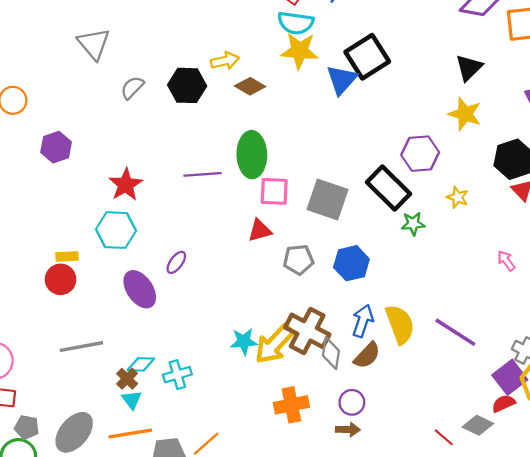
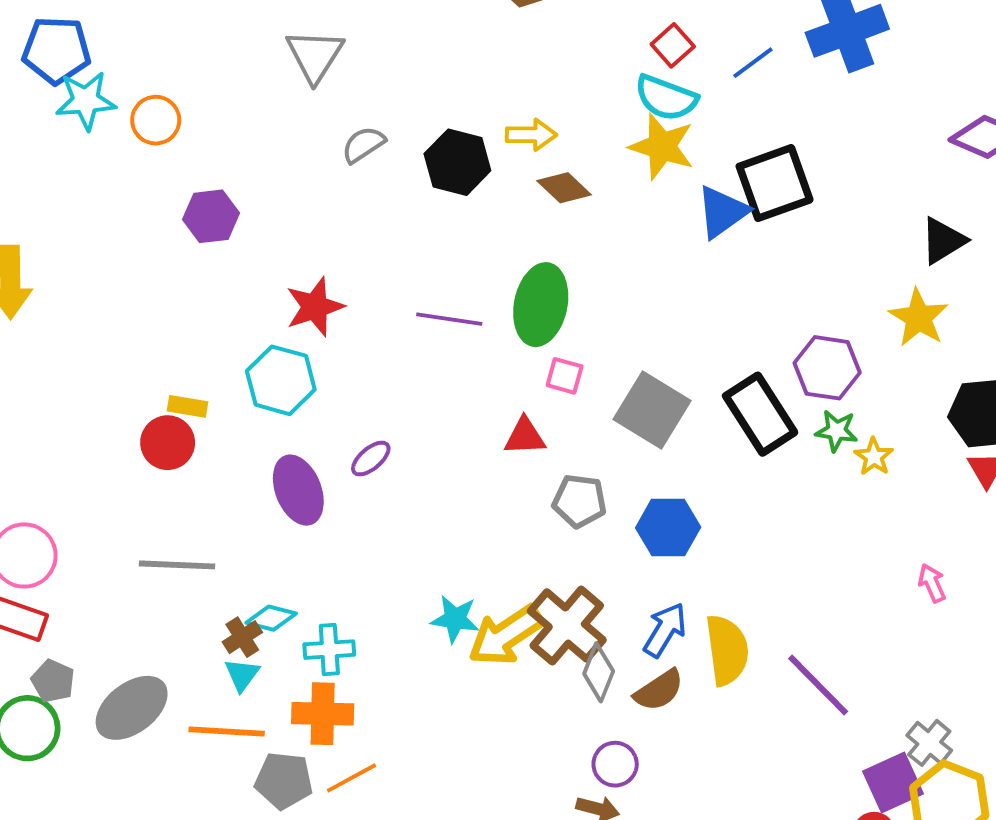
pink square: (274, 191) -> (565, 376), size x0.7
green star: (413, 224) -> (836, 431), moved
orange cross: (291, 405) -> (323, 714), moved

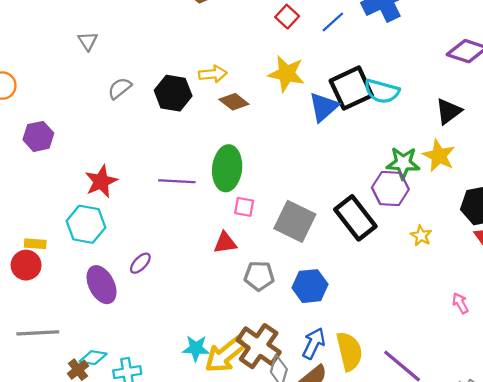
gray triangle: (315, 55) -> (88, 41), size x0.6
cyan semicircle: (666, 98) -> (382, 91), moved
green star: (836, 431) -> (403, 163), moved, size x1.4

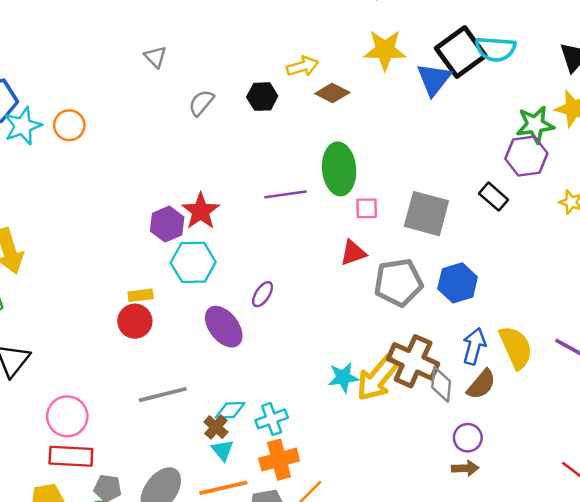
black hexagon: (173, 93) -> (262, 97), size x0.7
purple hexagon: (38, 136) -> (167, 224), moved
black rectangle: (355, 218) -> (494, 197), size x0.6
gray pentagon: (259, 276) -> (398, 283), size x1.4

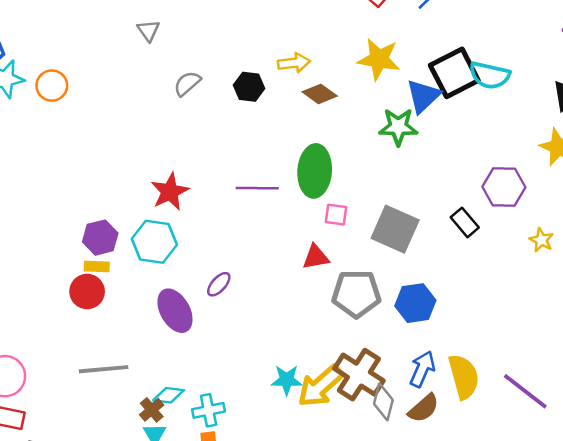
green star: (535, 125) -> (398, 127), moved
purple hexagon: (167, 224) -> (100, 238), moved

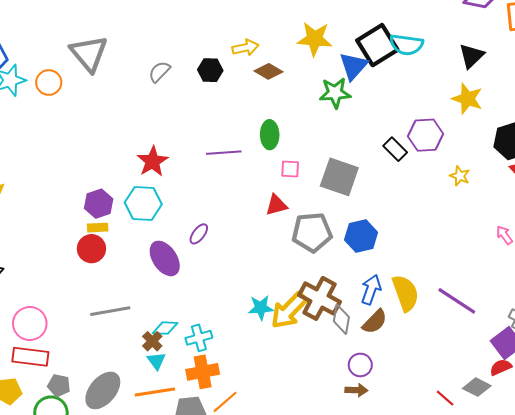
gray triangle: (148, 30) -> (89, 53), moved, size x2.0
green ellipse: (315, 171) -> (270, 135), size x0.7
black rectangle: (465, 222) -> (395, 149), moved

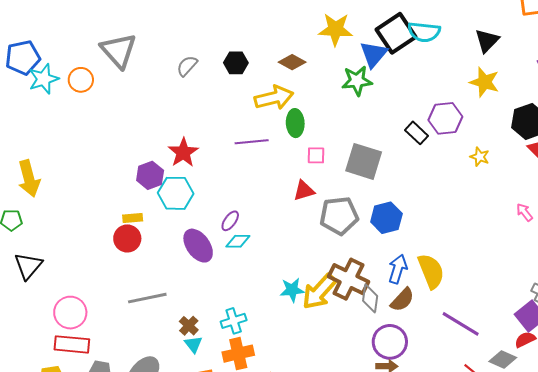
yellow arrow: (245, 48) -> (274, 98), moved, size x1.5
purple hexagon: (99, 204) -> (150, 175), moved
purple line: (457, 301) -> (461, 324), moved
cyan diamond: (165, 328) -> (238, 241), moved
purple circle: (360, 365) -> (390, 342), size x1.5

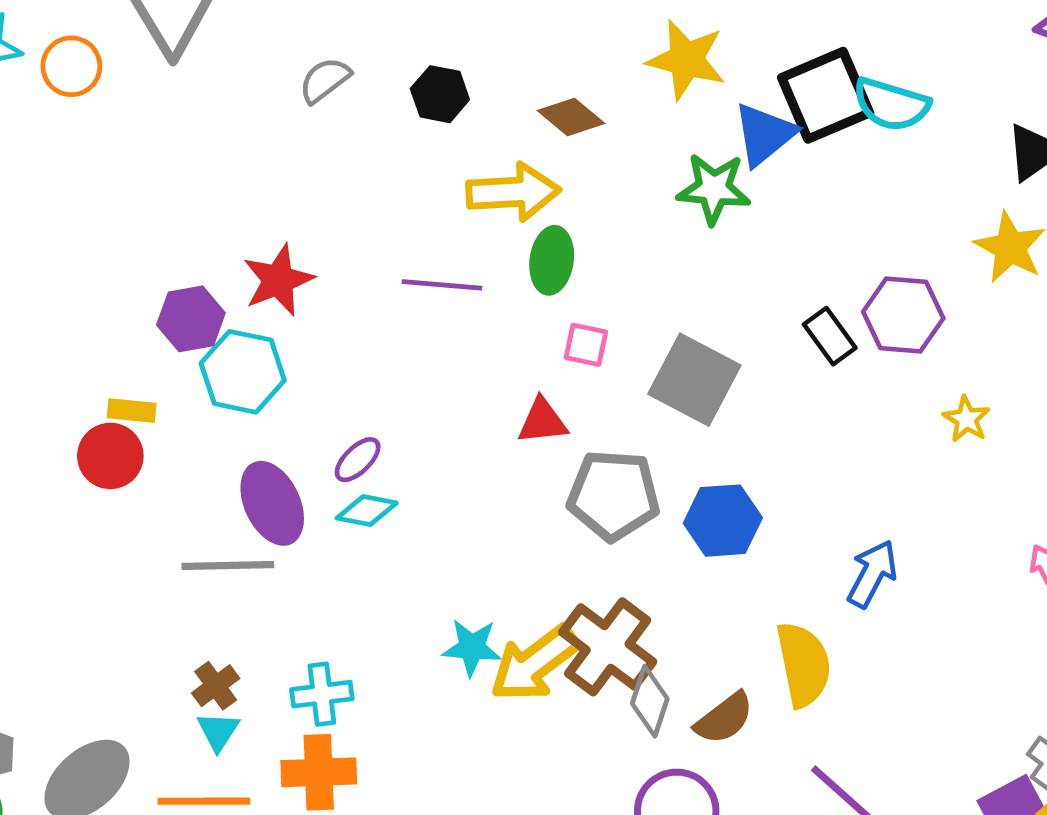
blue arrow: (398, 269) -> (872, 574), moved
gray line: (147, 298) -> (228, 565), moved

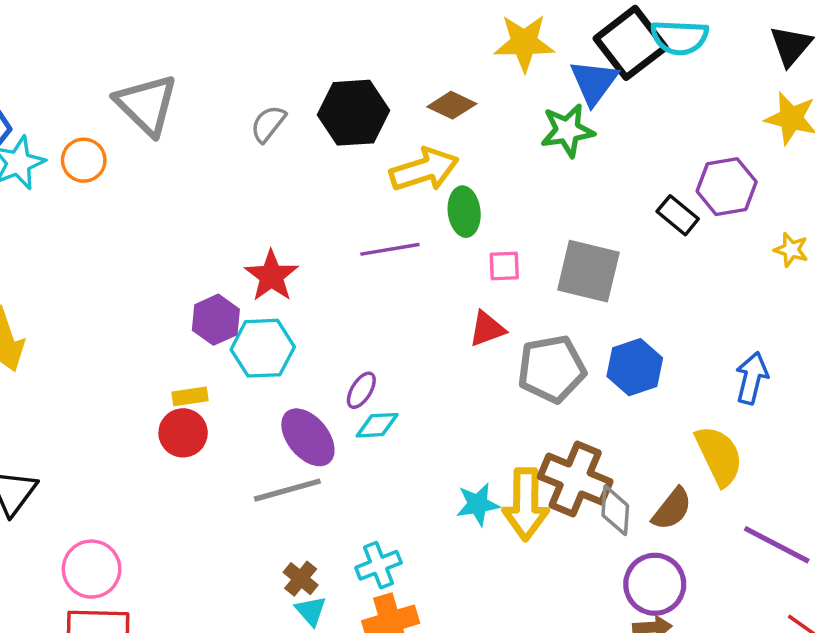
black hexagon: (440, 94) -> (354, 113), size x1.6
yellow arrow: (535, 663) -> (526, 504), turned -38

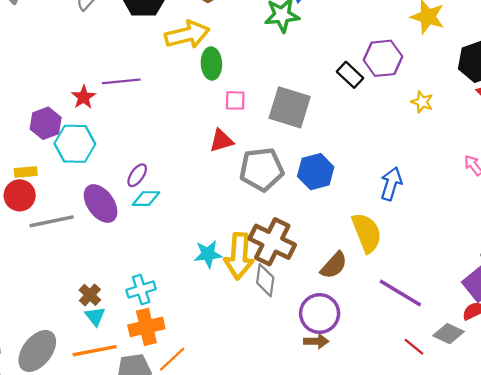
purple line: (390, 249) -> (121, 81), moved
red star: (271, 276) -> (84, 97), size x0.7
gray line: (287, 490) -> (52, 221), moved
gray diamond: (615, 510) -> (265, 280), moved

